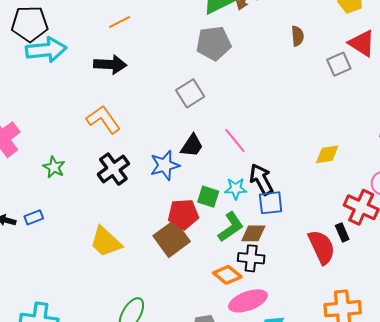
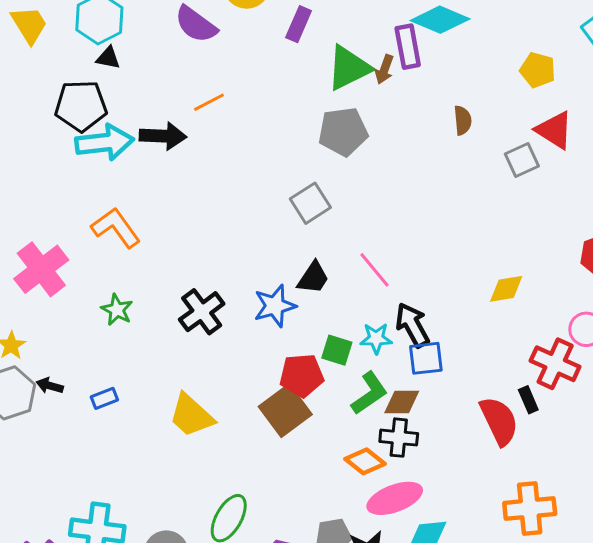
black arrow: (110, 64) -> (163, 136), moved
orange L-shape: (103, 119) -> (116, 228), moved
blue rectangle: (34, 217) -> (104, 398), moved

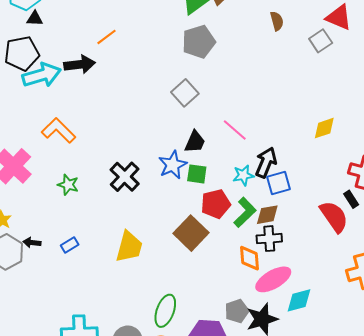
black arrow: (412, 325) -> (266, 162), turned 60
green square: (337, 350) -> (197, 174), moved
red pentagon: (302, 375) -> (216, 204), moved
yellow trapezoid: (191, 415) -> (129, 247), turned -108
orange diamond: (365, 461) -> (249, 258), turned 56

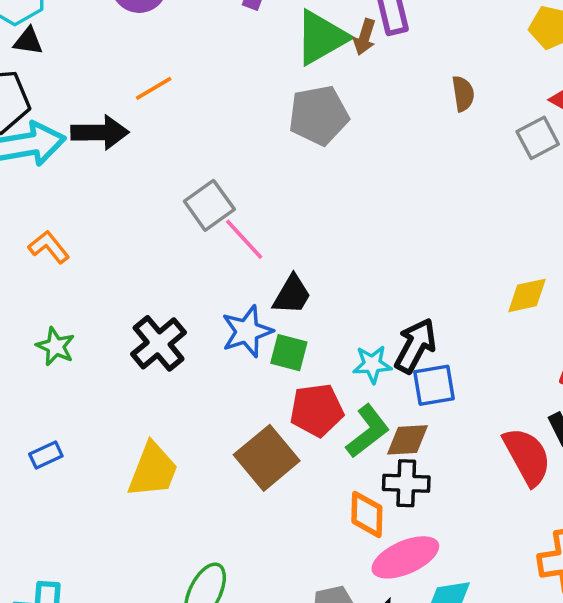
gray square: (185, 93) -> (209, 205), moved
orange L-shape: (59, 130) -> (49, 247), size x0.7
pink line: (235, 130) -> (244, 239), moved

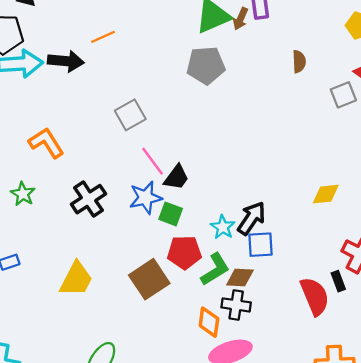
pink line: (244, 239) -> (152, 161), moved
orange L-shape: (49, 247) -> (46, 143), moved, size x1.4
cyan star: (372, 364) -> (223, 227), turned 30

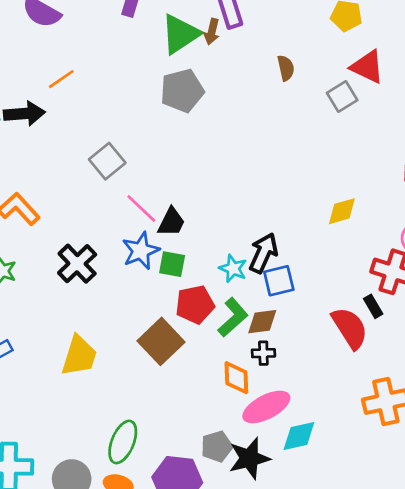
black cross: (236, 305) -> (263, 353), size x0.7

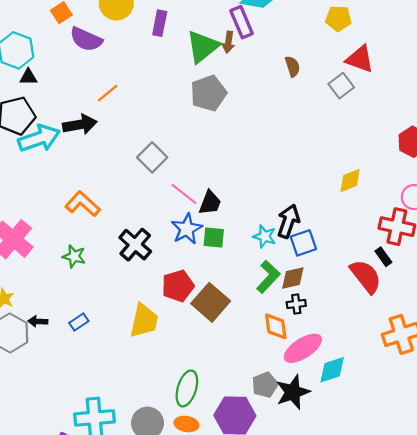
red pentagon: (195, 304) -> (178, 286), moved

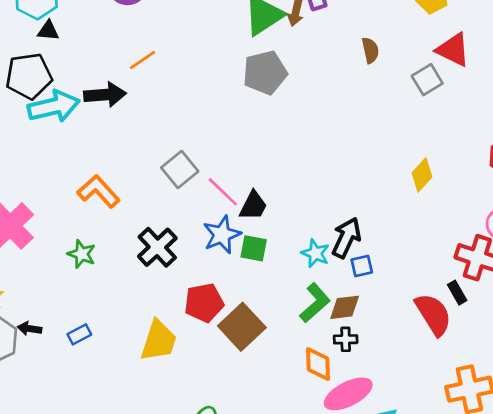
gray square: (152, 157) -> (180, 170), moved
yellow diamond: (350, 180) -> (422, 175), moved, turned -32
blue square: (303, 243) -> (362, 266), size x0.7

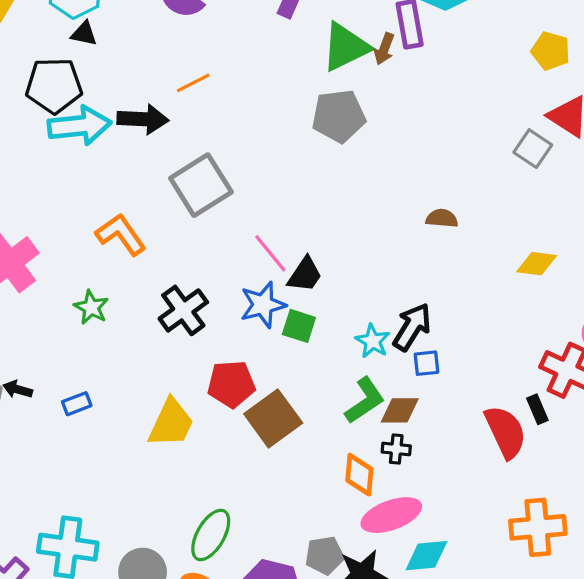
brown semicircle: (370, 50) -> (442, 218), moved, turned -80
gray square: (427, 80) -> (533, 149), turned -32
gray square: (180, 170) -> (201, 185), moved, size x1.4
yellow diamond: (422, 175) -> (537, 264), moved, turned 48

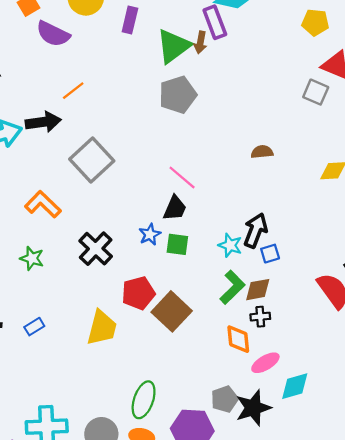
pink line: (270, 253) -> (182, 178), moved
blue star: (263, 305) -> (150, 234), size x0.7
pink ellipse: (391, 515) -> (265, 363), size x0.7

